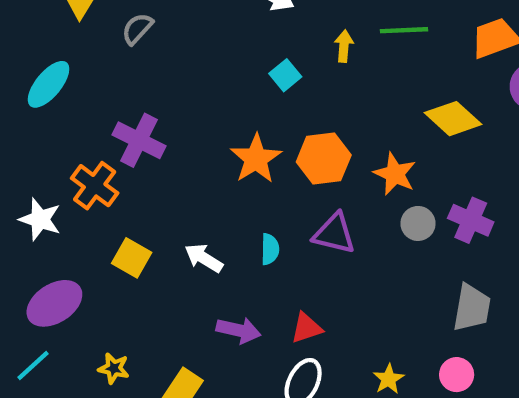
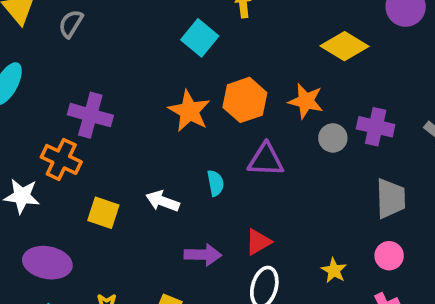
cyan square: (285, 75) -> (200, 38), size x1.4
purple ellipse: (54, 303) -> (47, 263), turned 54

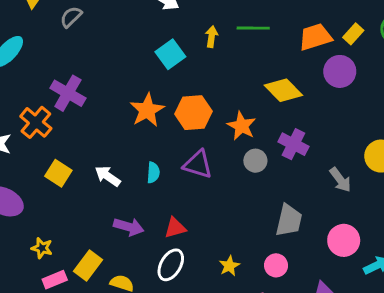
purple cross: (376, 127) -> (293, 144), moved

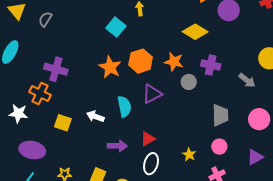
purple triangle: (198, 164) -> (152, 94), turned -30
cyan semicircle: (153, 173) -> (124, 107), size x1.5

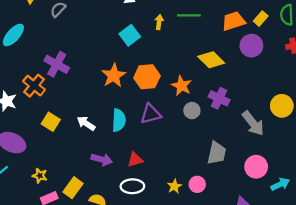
gray arrow: (247, 80) -> (253, 123), size x1.4
pink circle: (219, 147) -> (197, 184), moved
white ellipse: (151, 164) -> (132, 186), turned 60

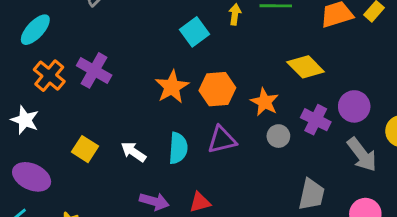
purple circle: (251, 46) -> (354, 106), moved
orange cross: (34, 86) -> (49, 76), moved

